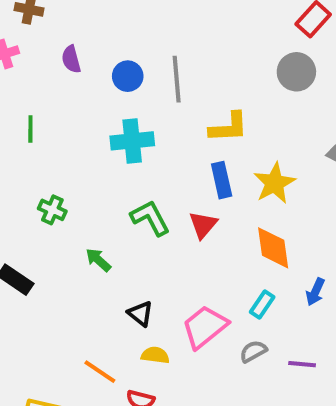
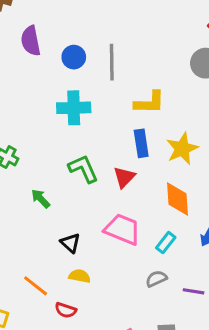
purple semicircle: (71, 59) -> (31, 41), size x1.4
pink trapezoid: (205, 327) -> (122, 229), moved, turned 57

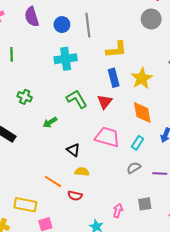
green arrow: (41, 199) -> (50, 122), turned -72

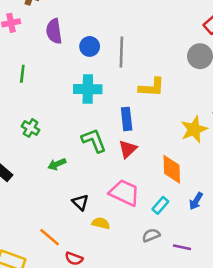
blue rectangle: (114, 78) -> (127, 119), moved
yellow star: (142, 78) -> (194, 129), moved
yellow semicircle: (82, 172) -> (101, 223), moved

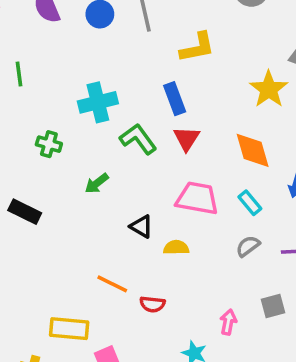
cyan cross: (88, 89) -> (98, 102), moved
cyan rectangle: (160, 205) -> (250, 203), turned -66

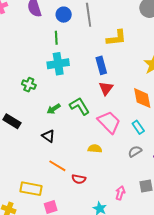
green line: (19, 74) -> (56, 38), moved
green L-shape: (138, 139) -> (79, 106), moved
pink trapezoid: (197, 198) -> (109, 122), turned 30
black triangle: (141, 227) -> (48, 136), moved

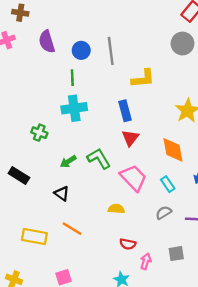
red semicircle: (79, 179) -> (128, 244), moved
yellow rectangle: (31, 189) -> (34, 236), moved

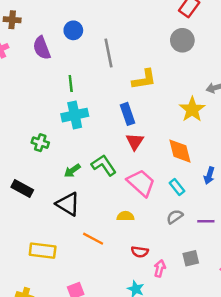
blue circle: (81, 50) -> (73, 30), moved
black triangle: (62, 193) -> (68, 204), size x1.5
orange line: (72, 229) -> (93, 239), moved

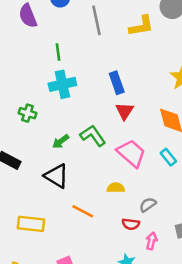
yellow L-shape: (144, 79) -> (141, 26), moved
gray semicircle: (175, 217) -> (148, 205), moved

